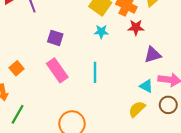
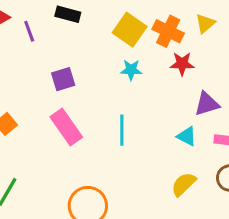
purple square: (55, 38) -> (63, 79), turned -35
cyan triangle: (146, 86) -> (187, 136), moved

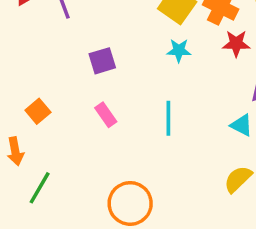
pink rectangle: (66, 127) -> (106, 115), size x0.6

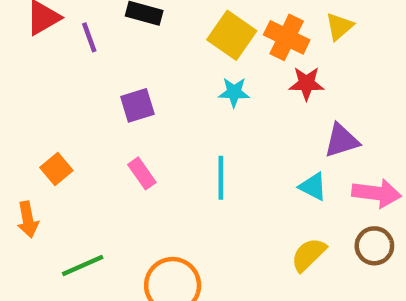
green line: (40, 188) -> (83, 266), moved, turned 36

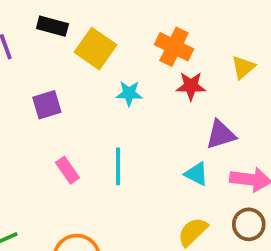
yellow triangle: (339, 26) -> (243, 67), moved
yellow square: (232, 35) -> (95, 49), moved
pink rectangle: (142, 173) -> (67, 170), moved

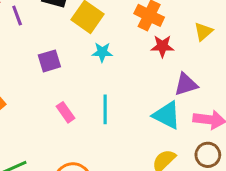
cyan star: (129, 93) -> (102, 52), moved
cyan triangle: (196, 174) -> (167, 115), size x1.5

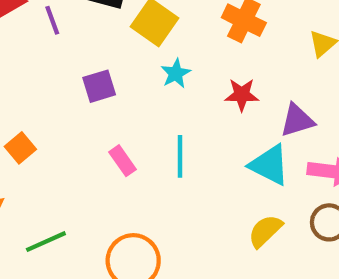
red star: (162, 46) -> (242, 95), moved
cyan star: (102, 52) -> (176, 73), turned -30

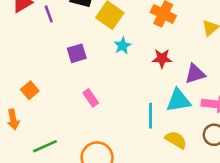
cyan line: (180, 156) -> (150, 116), moved
cyan triangle: (269, 165) -> (178, 100), turned -36
yellow semicircle: (265, 231) -> (176, 140), turned 75

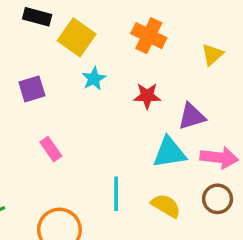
cyan line: (150, 116) -> (116, 194), moved

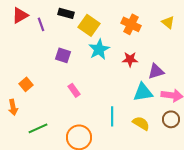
yellow triangle: (212, 55) -> (168, 22), moved, turned -40
cyan star: (94, 79) -> (99, 49), size x1.5
purple square: (32, 89) -> (63, 55), turned 35

